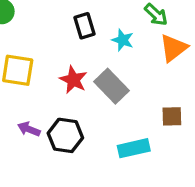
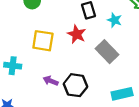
red star: (73, 80) -> (77, 34), moved

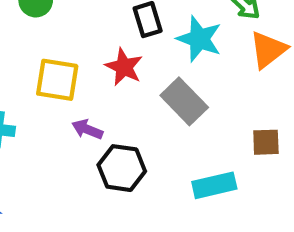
cyan star: (115, 20) -> (199, 39), size x1.5
purple arrow: (51, 81) -> (87, 129), moved

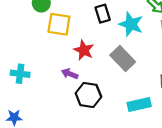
red star: (124, 67) -> (84, 50), moved
yellow square: (57, 80) -> (59, 24), moved

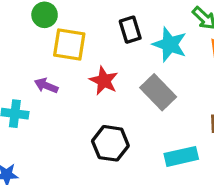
purple arrow: (70, 74) -> (46, 86), moved

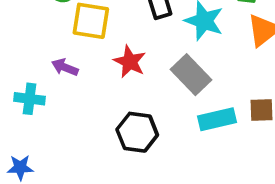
cyan rectangle: (181, 156) -> (217, 119), moved

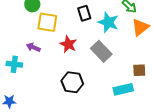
cyan rectangle: (217, 119) -> (123, 89), moved

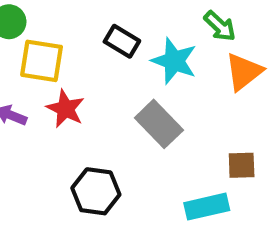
black rectangle: (84, 13) -> (122, 41), turned -42
red star: (68, 44) -> (65, 109), moved

